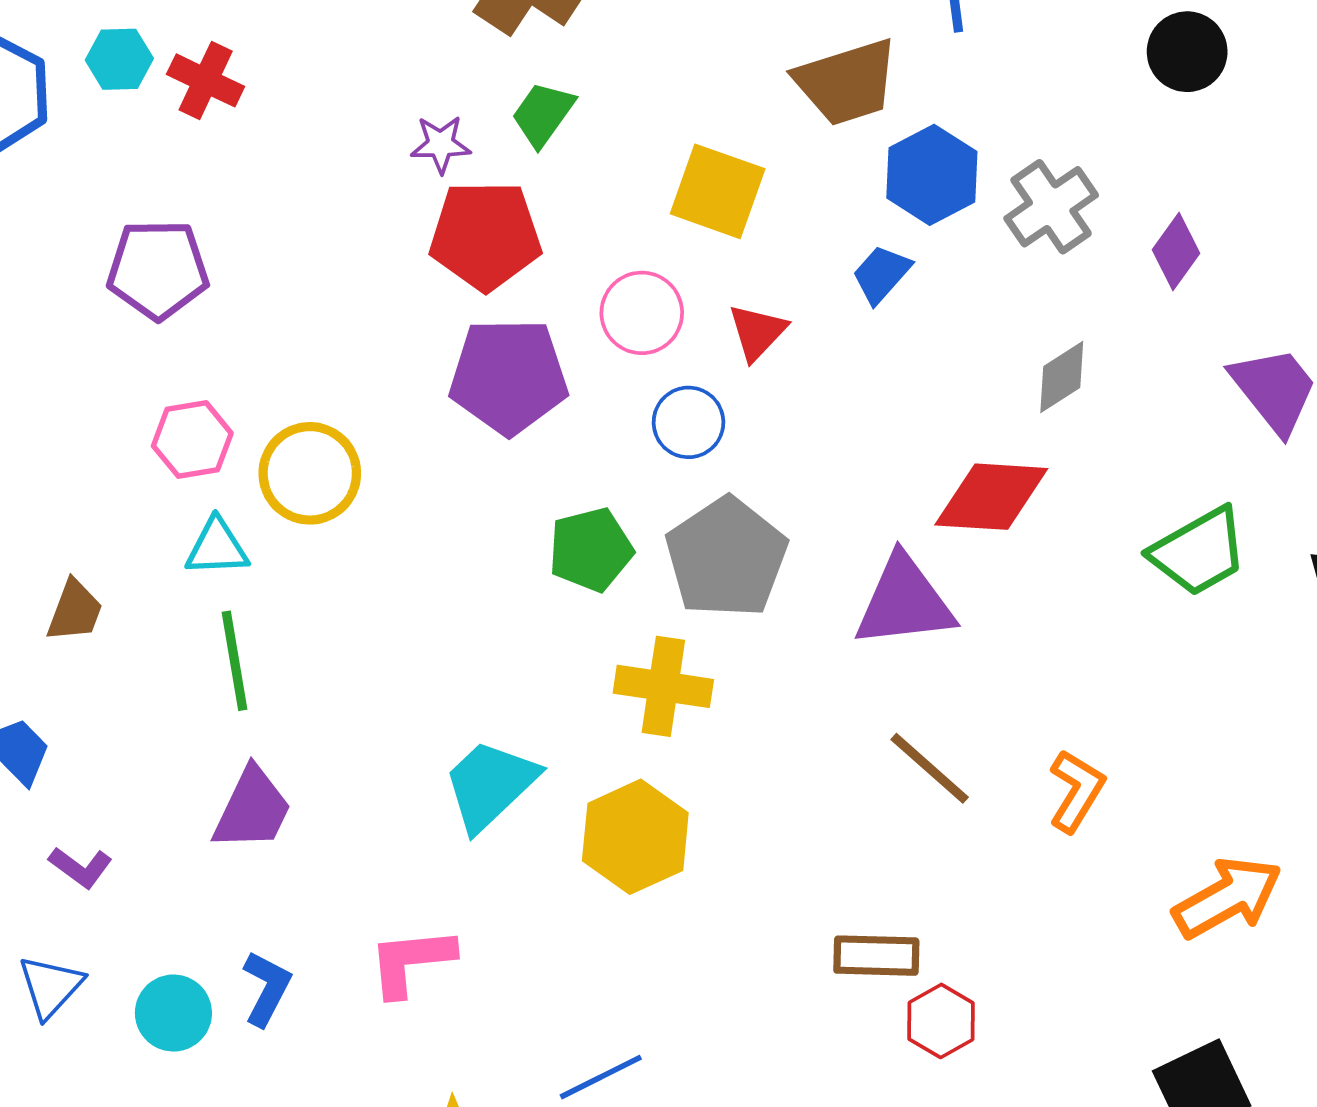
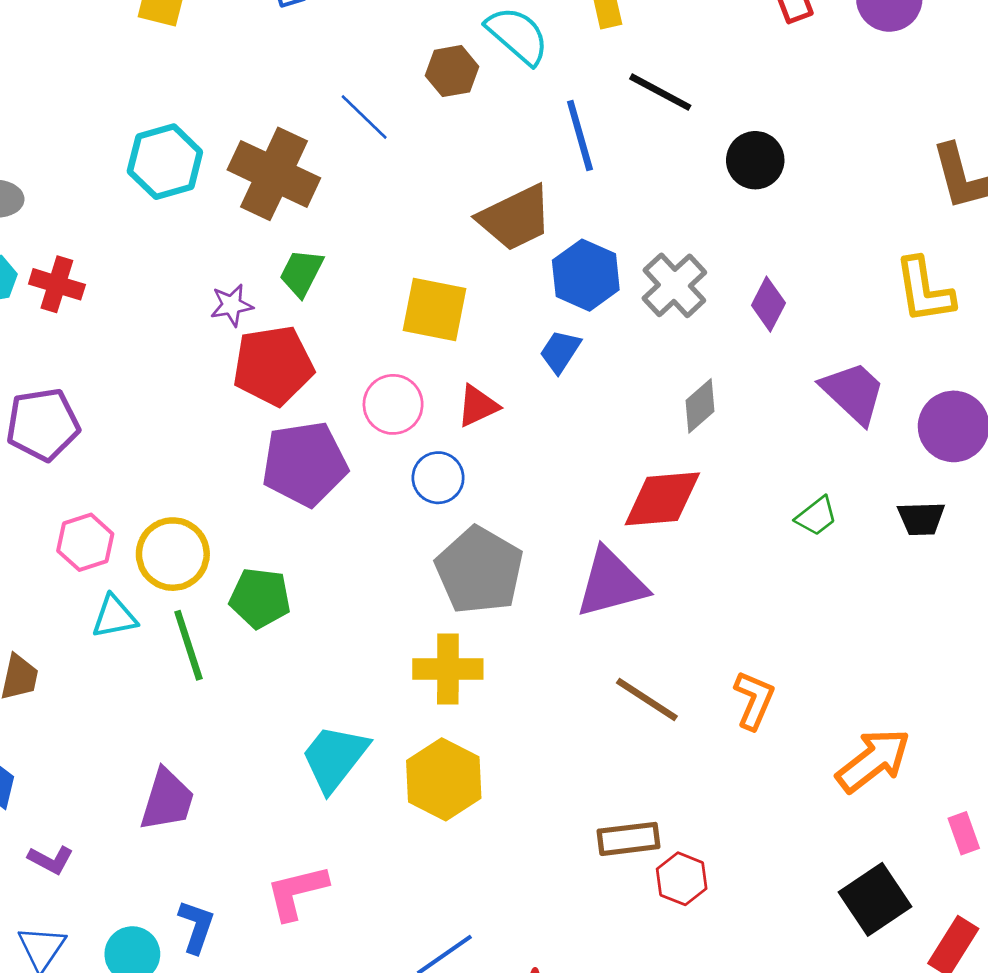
red triangle: (757, 332) -> (478, 406), turned 30
green pentagon: (591, 550) -> (260, 598), moved, turned 30
green trapezoid: (1199, 552) -> (816, 516), size x0.6
green line: (234, 661) -> (188, 645), moved

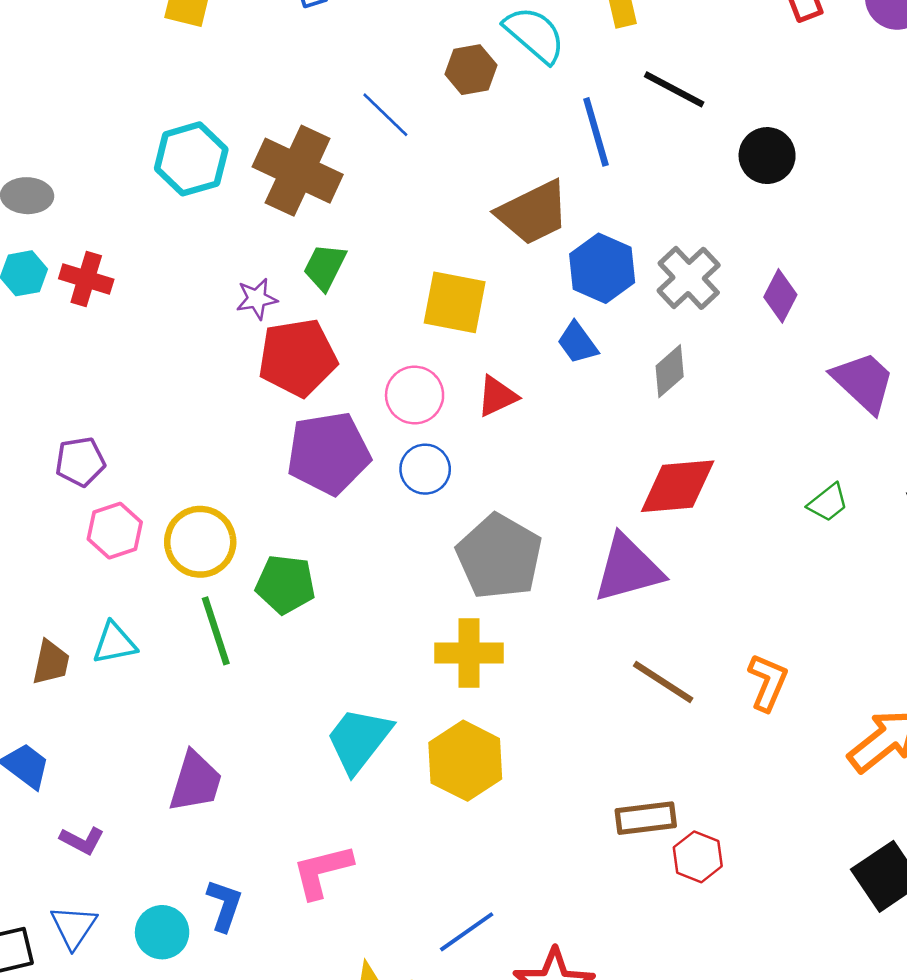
blue trapezoid: (560, 351) -> (577, 343), turned -69
gray diamond: (700, 406) -> (670, 371), moved
purple pentagon: (43, 424) -> (80, 462), moved, size x0.7
blue circle: (438, 478) -> (425, 469), moved
cyan triangle: (114, 617) -> (114, 643), moved

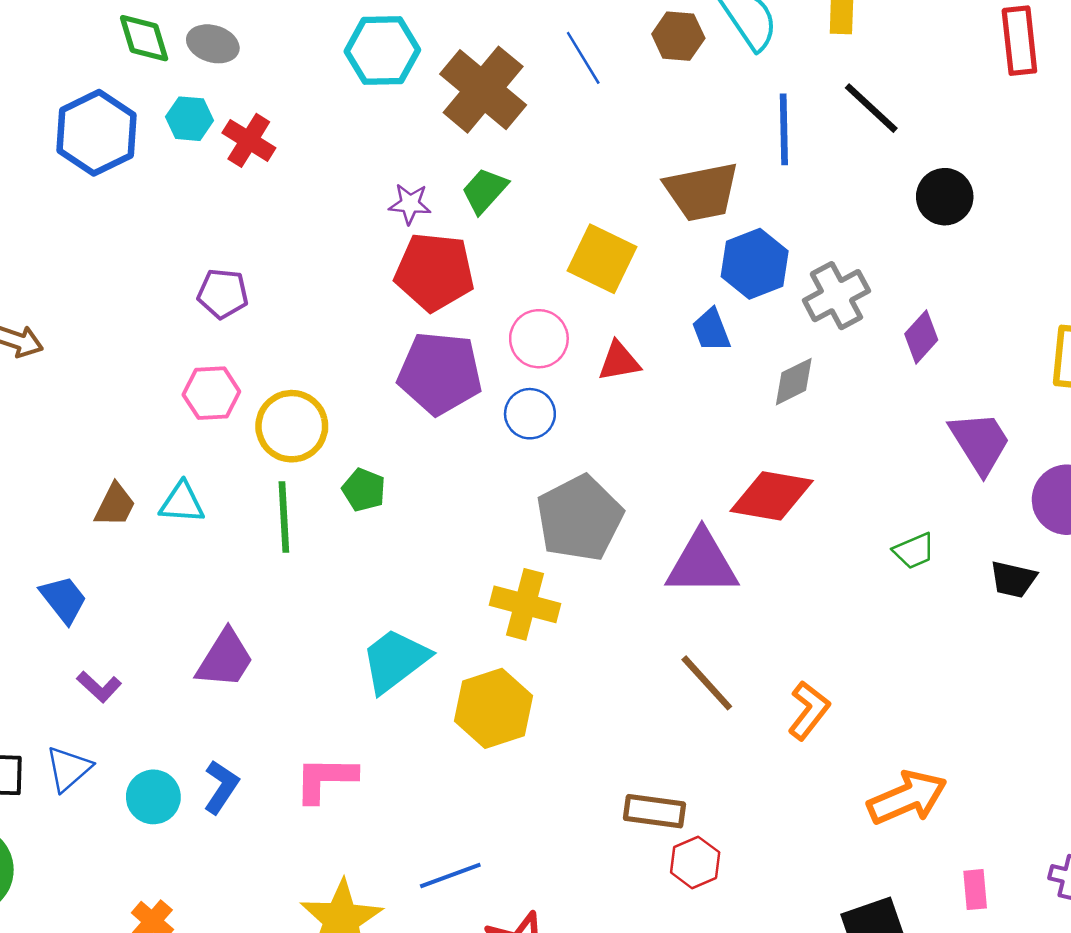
purple pentagon: (80, 462) -> (223, 294), moved
green pentagon: (285, 584) -> (364, 490), size x0.7

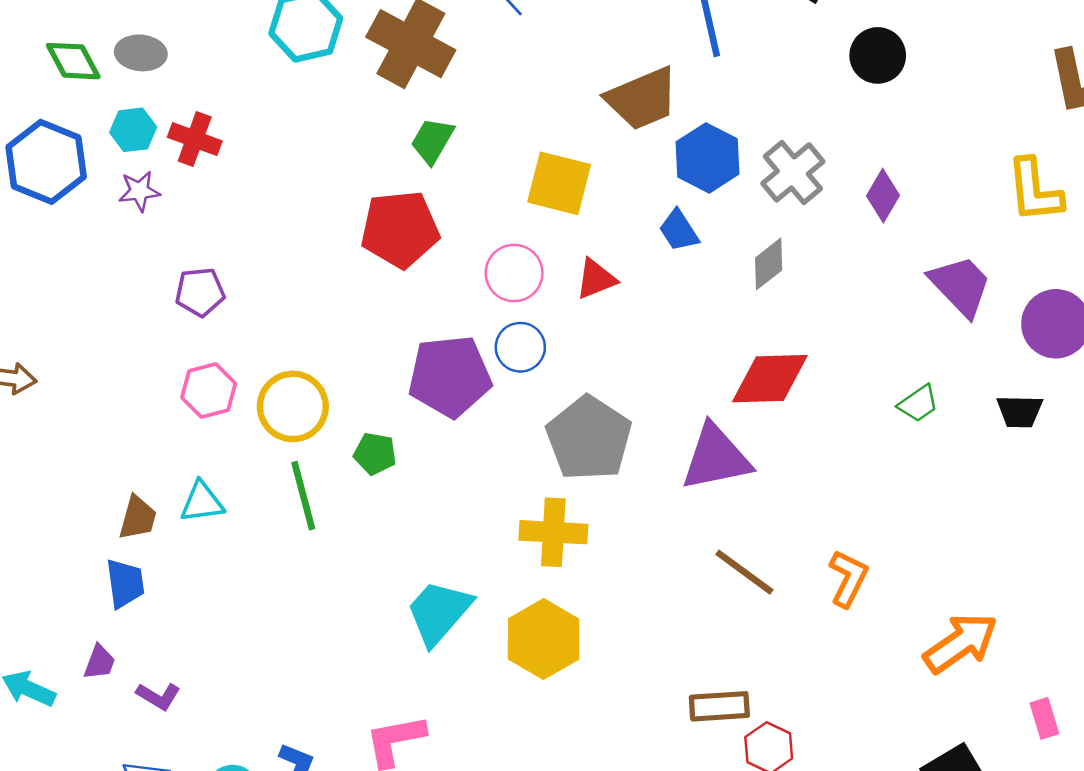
purple star: (410, 204) -> (139, 191), moved
purple pentagon: (440, 373) -> (450, 376), moved
blue trapezoid: (63, 599) -> (125, 583), moved, turned 42
purple trapezoid: (225, 659) -> (99, 662), moved, size x0.6

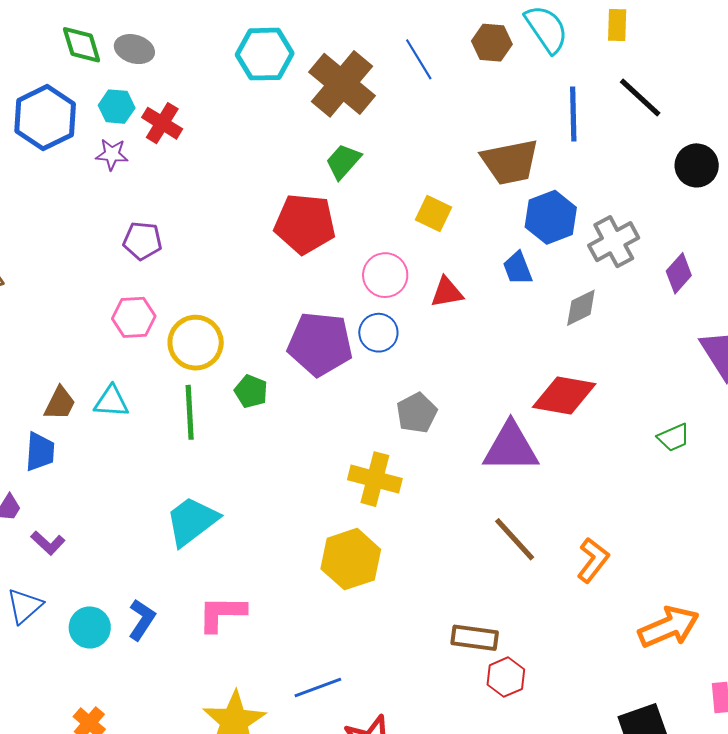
yellow square: (559, 183) -> (434, 214), size x0.7
gray pentagon: (589, 438) -> (417, 413), size x0.6
cyan trapezoid: (439, 612) -> (192, 521), moved

